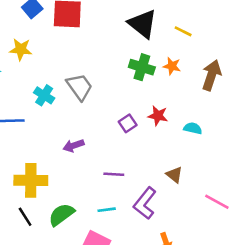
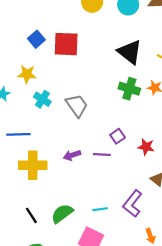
cyan cross: (44, 95) -> (42, 99), moved
red star: (158, 116) -> (146, 147), moved
purple line: (114, 174) -> (102, 154), moved
yellow cross: (31, 180) -> (33, 165), moved

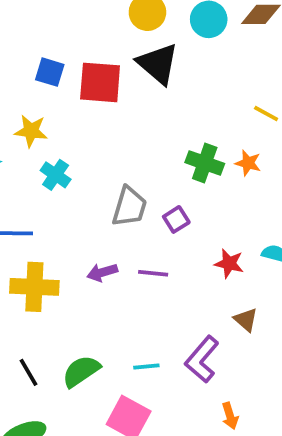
blue square: (36, 39) -> (50, 72), turned -35
black triangle: (130, 52) -> (158, 64), moved
gray trapezoid: (77, 106) -> (129, 207), moved, turned 50
purple square: (118, 136) -> (176, 219), moved

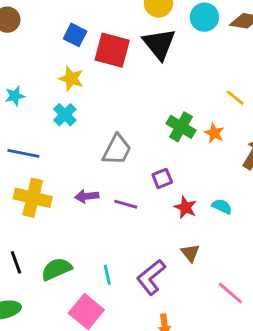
yellow star: (31, 131) -> (71, 79), moved
purple square: (176, 219) -> (162, 178), moved
cyan line: (146, 366) -> (107, 275), turned 72

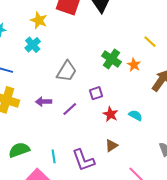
purple line: (126, 204) -> (70, 109), turned -63
brown triangle: (190, 253) -> (111, 146), turned 32
purple L-shape: (151, 277) -> (83, 160), turned -75

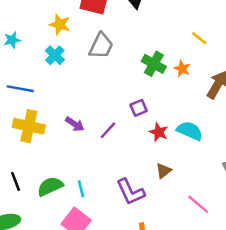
gray trapezoid: (67, 71) -> (101, 46), moved
purple arrow: (44, 102) -> (75, 124), turned -140
cyan semicircle: (136, 115) -> (190, 131), size x1.5
cyan line: (54, 156) -> (81, 189), moved

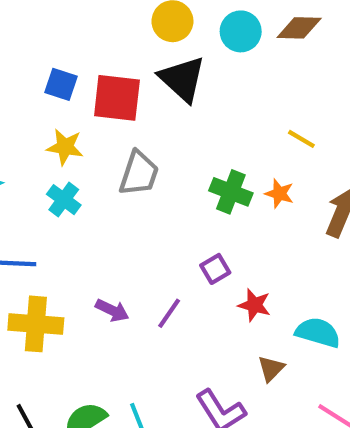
cyan semicircle: (190, 131) -> (318, 332), moved

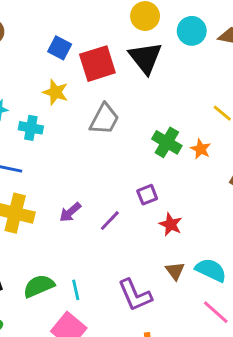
red square: (117, 98) -> (97, 64), turned -33
cyan cross: (64, 200) -> (31, 128), moved, turned -35
purple arrow: (112, 310) -> (70, 212), turned 105
cyan semicircle: (318, 332) -> (211, 270), moved
brown triangle: (271, 368) -> (175, 271), turned -30

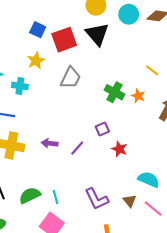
yellow star: (55, 92) -> (36, 61), turned 30
purple arrow: (70, 212) -> (49, 143), turned 49
brown triangle: (175, 271) -> (130, 201), moved

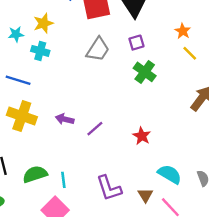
yellow star: (36, 61) -> (43, 23), moved
orange star: (138, 96) -> (183, 31), moved
purple square: (102, 129) -> (136, 43), moved

